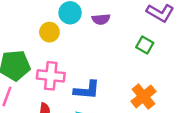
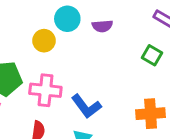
blue L-shape: (87, 90) -> (86, 106), turned 48
orange cross: (143, 96) -> (151, 114), turned 35

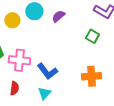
purple semicircle: (102, 26) -> (58, 16), turned 144
yellow circle: (44, 41) -> (12, 20), moved

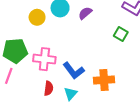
orange cross: (91, 76) -> (104, 80), moved
red semicircle: (14, 88) -> (49, 88), moved

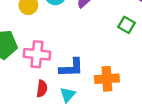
blue L-shape: (74, 71) -> (71, 68), turned -55

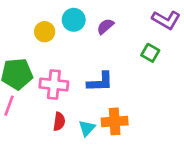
blue L-shape: (71, 68) -> (100, 82), moved
orange cross: (107, 79) -> (115, 121), moved

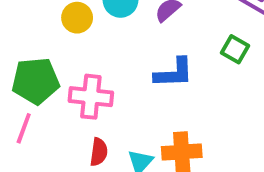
blue L-shape: (100, 82) -> (174, 73), moved

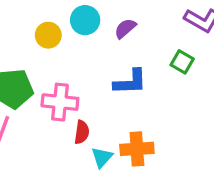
red semicircle: (99, 152) -> (82, 132), moved

